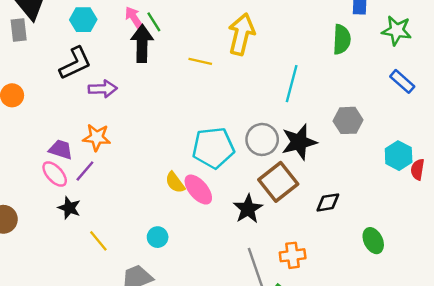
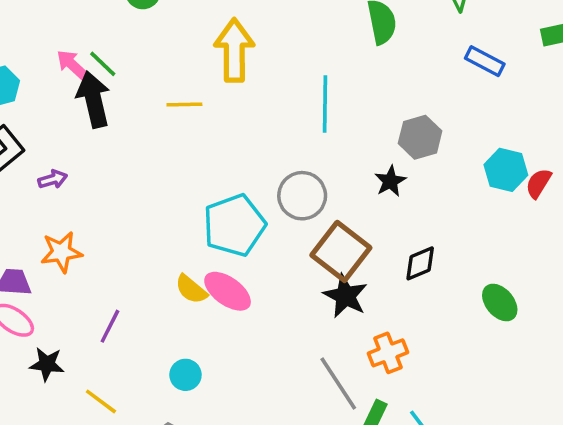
purple arrow: (103, 89) -> (53, 179), size x0.7
black star: (299, 142) -> (390, 181), moved, size x0.6
red semicircle: (418, 169) -> (538, 183), turned 36
purple line: (85, 171) -> (110, 326), moved
black star: (248, 209) -> (345, 296), moved

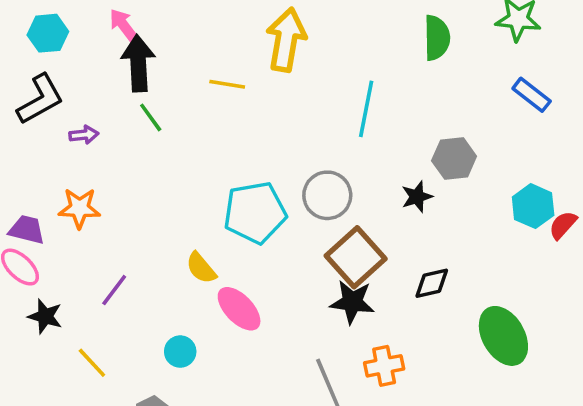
green line: (103, 64) -> (151, 117), moved
pink ellipse: (228, 291) -> (239, 309), moved
black star: (345, 296) -> (352, 302), turned -30
green ellipse: (500, 303) -> (503, 336), size x1.5

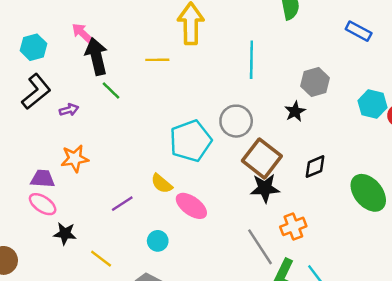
purple line: (114, 290) -> (122, 204), moved, turned 30

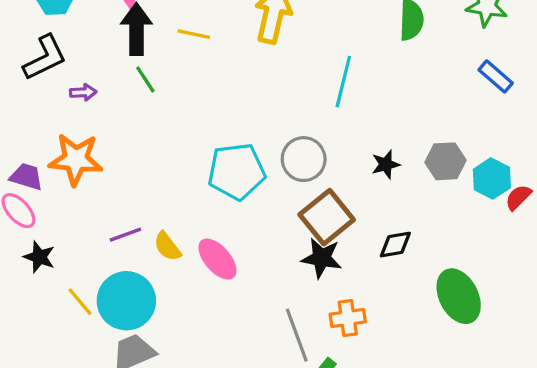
yellow line: (157, 60) -> (194, 34), moved
gray hexagon: (315, 82) -> (445, 161), moved
orange star: (75, 158) -> (76, 159), size x1.4
yellow semicircle: (162, 184) -> (167, 246), moved
cyan circle: (158, 241) -> (126, 301), moved, size x2.0

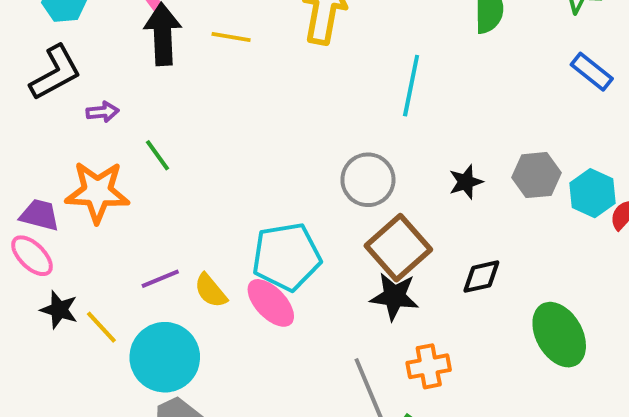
green line: (145, 79) -> (158, 155), moved
cyan pentagon: (237, 171) -> (286, 257), moved
yellow line: (80, 302) -> (101, 327), moved

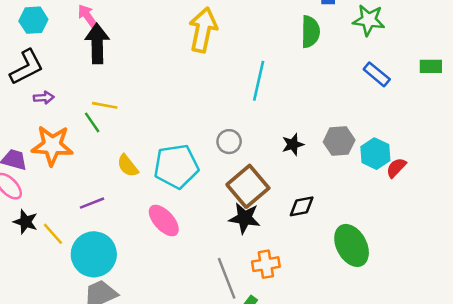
yellow line: (231, 37) -> (105, 105), moved
purple arrow: (103, 112) -> (44, 98), moved
gray circle: (368, 180) -> (229, 142), size x0.7
cyan pentagon: (286, 257) -> (176, 166), moved
yellow semicircle: (211, 291) -> (128, 166), moved

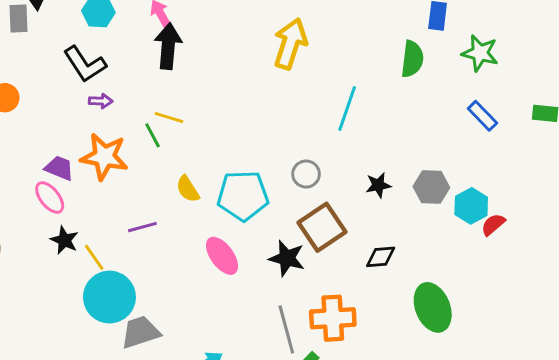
black L-shape: (27, 67) -> (85, 64), turned 78
black star: (245, 218) -> (287, 258), moved
cyan circle: (94, 254) -> (109, 297), moved
orange cross: (266, 264) -> (333, 318), size x1.4

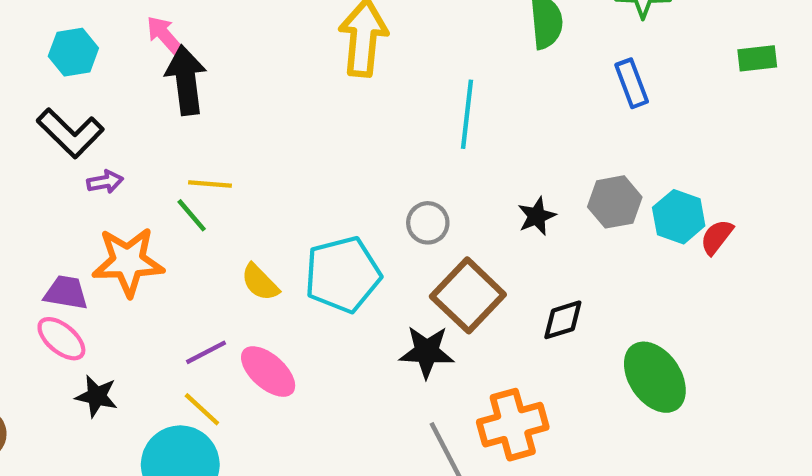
blue rectangle: (482, 116) -> (632, 83), moved, turned 36
pink ellipse: (222, 256) -> (268, 372), moved
yellow line: (94, 257) -> (202, 409), moved

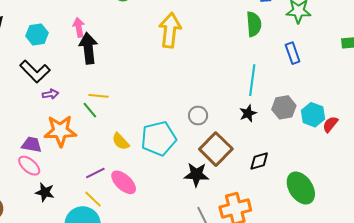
pink arrow: (164, 35) -> (79, 27), turned 30
cyan line: (467, 114) -> (252, 80), moved

